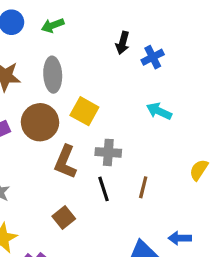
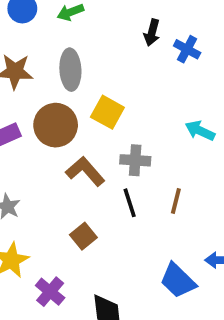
blue cross: (153, 57) -> (187, 49), turned -35
cyan arrow: (159, 111) -> (200, 131), moved
brown L-shape: (65, 162) -> (85, 171), turned 116

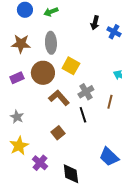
gray cross: (135, 160) -> (86, 92), turned -35
brown line: (176, 201) -> (110, 102), moved

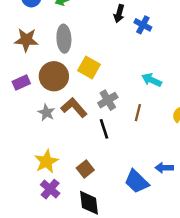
gray star: (17, 117) -> (46, 113), moved
brown square: (58, 133) -> (85, 169), moved
yellow star: (19, 146) -> (46, 161), moved

